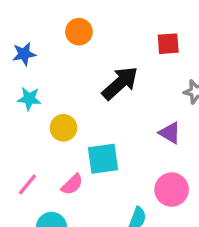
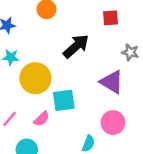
yellow circle: (63, 128) -> (35, 78), size x1.6
purple triangle: (170, 133) -> (112, 82), size x1.5

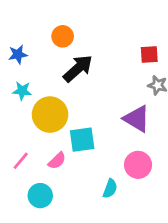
red square: (111, 18) -> (149, 54), moved
black arrow: (76, 46) -> (78, 68), moved

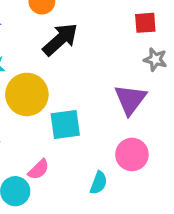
purple triangle: (137, 119) -> (130, 99), turned 36
pink semicircle: (57, 161) -> (39, 169), moved

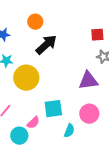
purple triangle: (130, 99) -> (88, 81), turned 45
cyan square: (65, 124) -> (53, 109), moved

